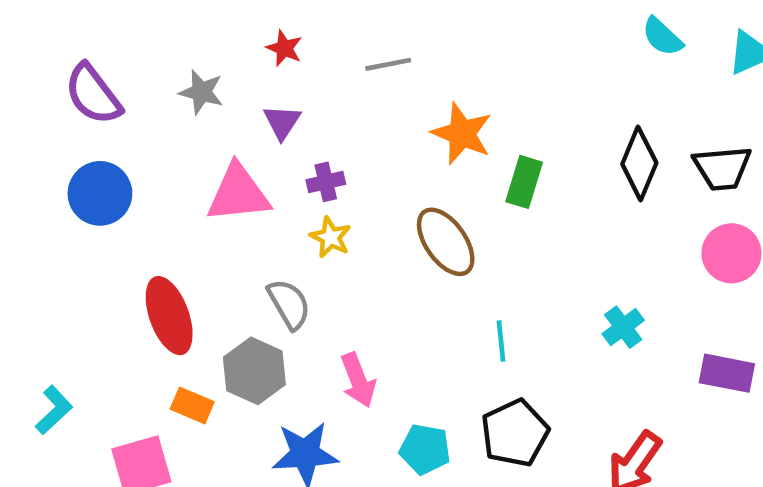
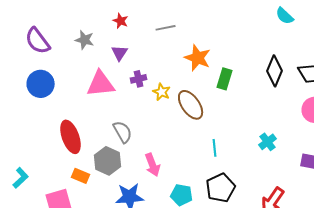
yellow star: (330, 237) -> (162, 92), moved

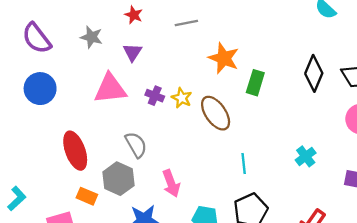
purple cross: (139, 79) -> (155, 96), moved, turned 35

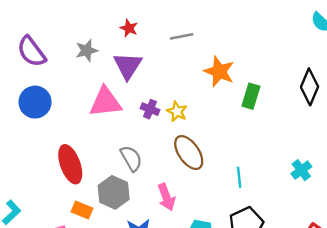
gray star: (92, 37) -> (87, 50), turned -30
purple triangle: (133, 52) -> (128, 66), size x1.5
brown ellipse: (216, 113) -> (189, 153), moved

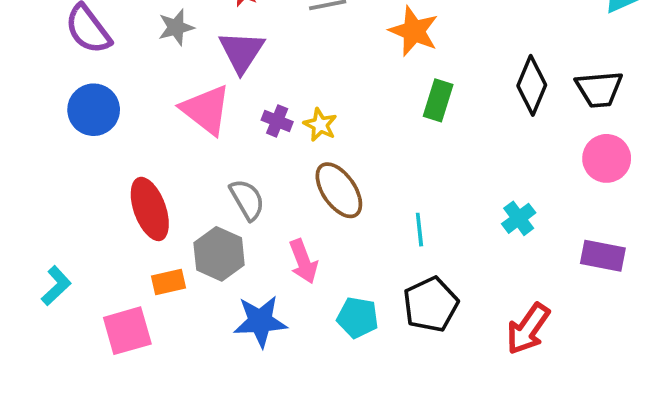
orange star: (219, 72) -> (414, 31), moved
pink triangle: (105, 102) -> (206, 110), turned 44
orange rectangle: (82, 210) -> (169, 282), turned -36

